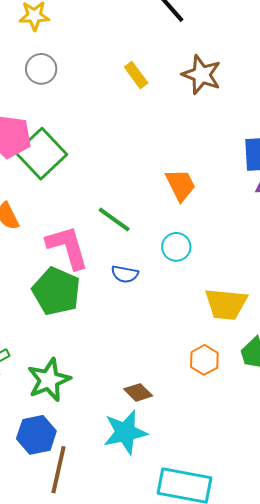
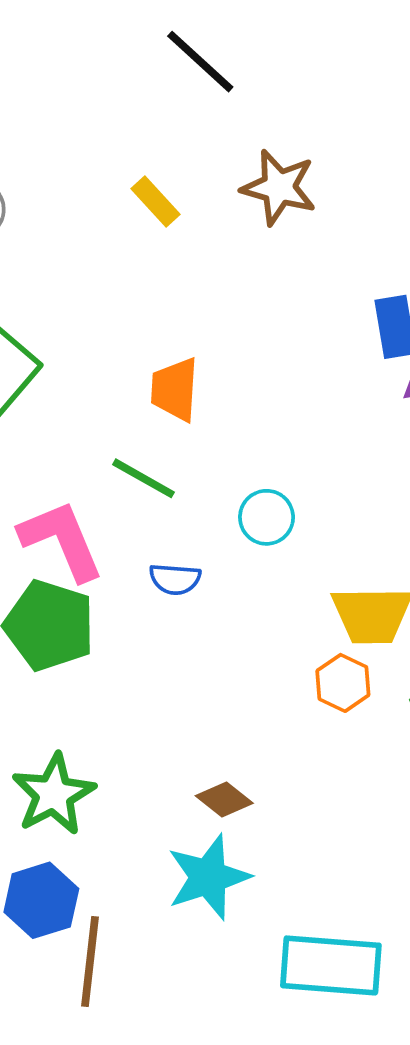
orange trapezoid: (181, 185) -> (175, 389), moved, turned -144
orange hexagon: (204, 360) -> (343, 683), moved

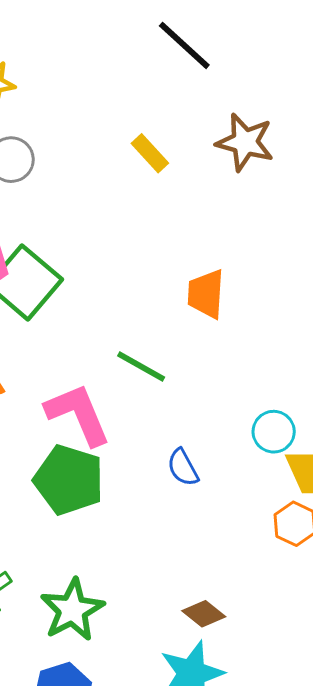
orange trapezoid: (175, 389) -> (206, 294), moved
cyan circle: (267, 517) -> (274, 432), moved
blue semicircle: (175, 579) -> (183, 468), moved, turned 57

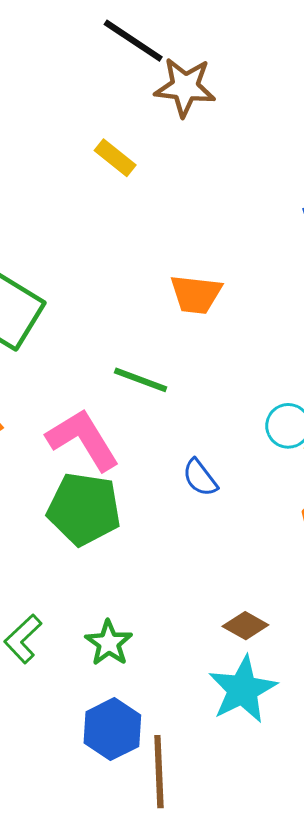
brown star: (245, 142) -> (185, 87), moved
orange trapezoid: (206, 294) -> (196, 294), turned -78
green star: (72, 610) -> (109, 643), size x0.7

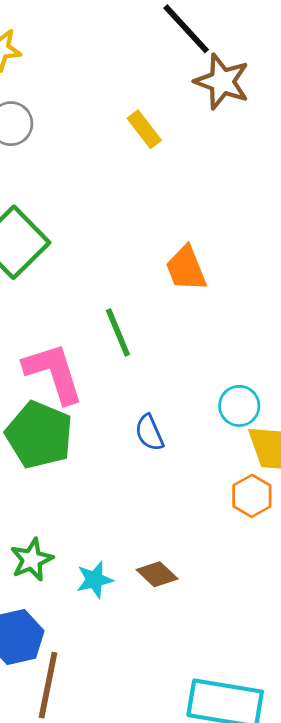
orange trapezoid: (196, 294) -> (186, 268), turned 48
green line: (141, 380) -> (118, 332), turned 33
cyan star: (243, 689) -> (95, 580), moved, size x0.6

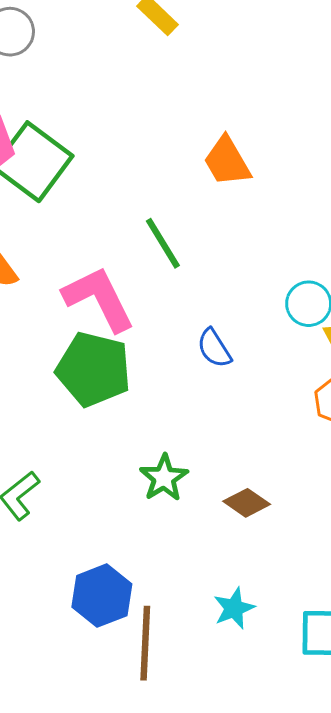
green star: (32, 560) -> (164, 478), moved
cyan star: (95, 580) -> (234, 608), moved

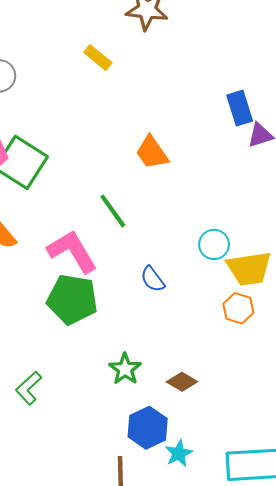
blue hexagon: (102, 596) -> (148, 428), moved

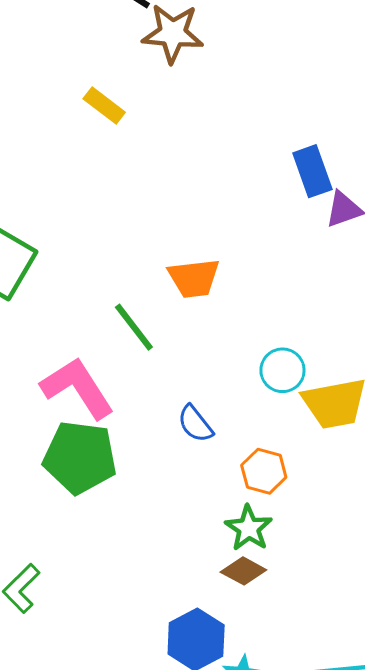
orange trapezoid: (152, 153) -> (194, 278), moved, turned -60
orange hexagon: (238, 308) -> (264, 471), moved
green star: (125, 369) -> (249, 528), moved

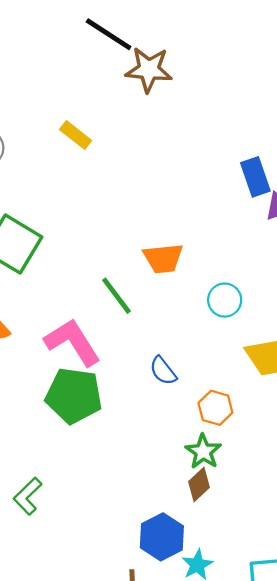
yellow rectangle: (104, 106) -> (76, 135), moved
cyan circle: (282, 370) -> (225, 300), moved
brown diamond: (243, 571) -> (199, 484), turned -72

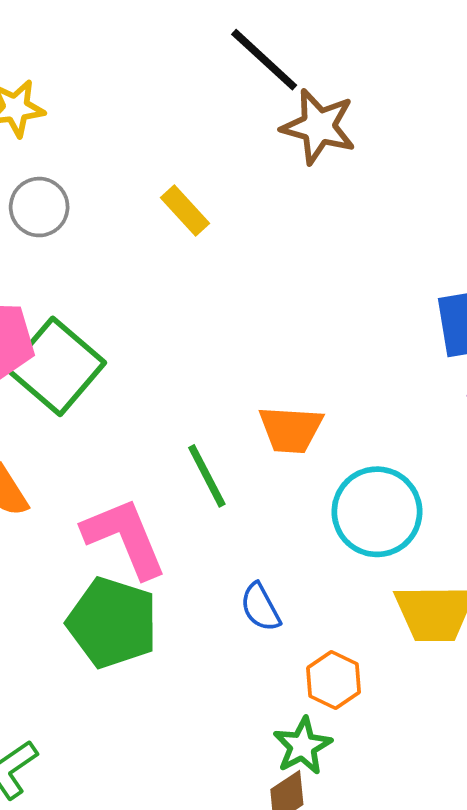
cyan circle: (225, 300) -> (377, 512), size x1.6

